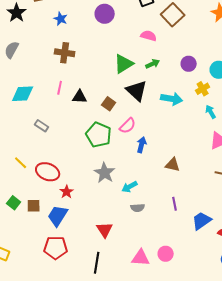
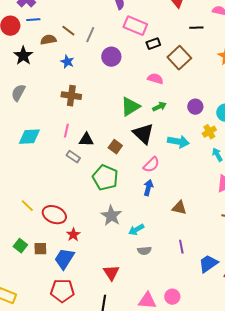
gray rectangle: (42, 126) -> (73, 157), moved
pink semicircle: (128, 126) -> (151, 165), moved

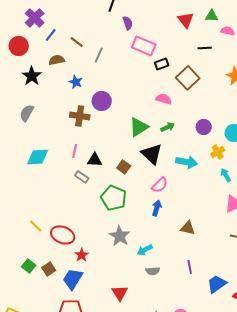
blue line: (33, 20) -> (51, 35), moved, turned -48
brown line: (68, 31) -> (77, 42), moved
purple circle: (111, 57) -> (102, 101), moved
brown square: (40, 249) -> (49, 269), turned -32

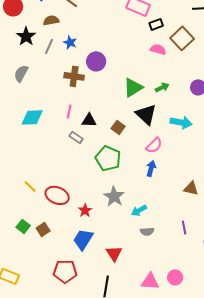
gray line: (99, 55) -> (49, 46), moved
pink semicircle: (164, 99) -> (158, 49), moved
brown triangle: (188, 228) -> (191, 188), moved
red star: (82, 255) -> (85, 210), moved
blue trapezoid: (73, 279) -> (83, 239), moved

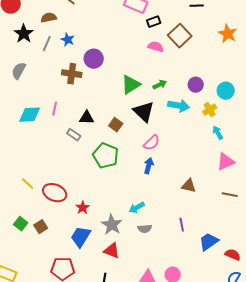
pink line: (69, 111) -> (55, 109), moved
cyan arrow: (181, 122) -> (179, 106), moved
gray star: (114, 196) -> (112, 225), moved
red triangle: (114, 253) -> (112, 251), turned -36

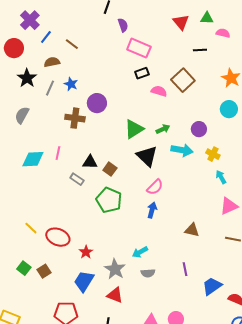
black rectangle: (154, 22) -> (142, 73), moved
cyan circle: (226, 91) -> (229, 109), moved
yellow cross: (210, 110) -> (213, 154), turned -32
brown square: (116, 125) -> (110, 169), moved

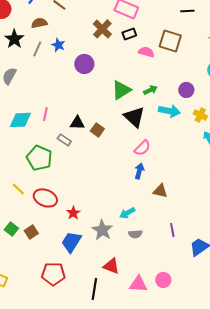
brown square: (183, 80) -> (170, 41), turned -30
brown cross: (75, 118) -> (102, 29), moved, turned 36
green pentagon: (109, 200) -> (39, 158), moved
brown triangle: (192, 230) -> (160, 191), moved
red triangle: (115, 295) -> (111, 266), moved

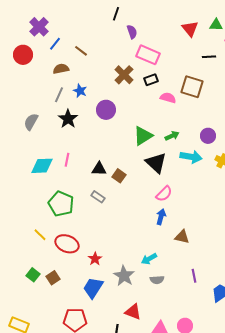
black star: (14, 39) -> (68, 119), moved
gray rectangle: (64, 140) -> (98, 197), moved

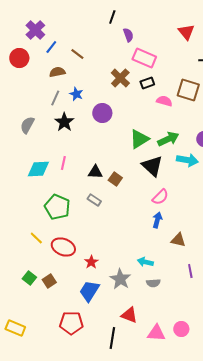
green arrow: (172, 136) -> (168, 139), size x1.5
cyan arrow: (149, 259) -> (145, 262), turned 42
purple line: (194, 276) -> (190, 271), moved

